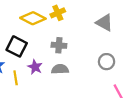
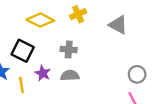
yellow cross: (58, 13) -> (78, 14), moved
gray circle: (107, 62) -> (137, 74), moved

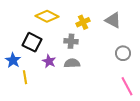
yellow cross: (78, 14) -> (83, 22), moved
gray circle: (137, 74) -> (123, 53), moved
yellow line: (21, 85) -> (25, 77), moved

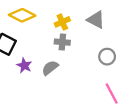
gray cross: (71, 41) -> (62, 42), moved
gray semicircle: (72, 63) -> (50, 68), turned -35

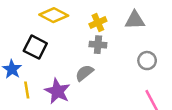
gray triangle: (96, 20) -> (135, 20), turned -30
purple star: (24, 66) -> (57, 91), moved, size x1.5

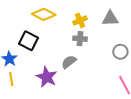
yellow line: (27, 90) -> (11, 79), moved

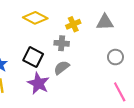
gray cross: (80, 39) -> (62, 43), moved
black square: (29, 41) -> (33, 57), moved

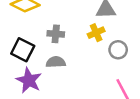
yellow cross: (73, 24) -> (96, 33), moved
gray semicircle: (62, 68) -> (56, 62), turned 35

